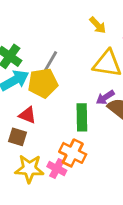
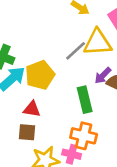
gray line: (50, 62) -> (76, 51), moved, turned 30

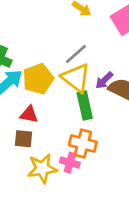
yellow triangle: (98, 42) -> (76, 78), moved, turned 40

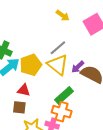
green rectangle: (85, 105) -> (64, 96), moved, turned 60

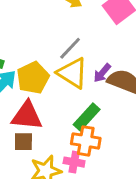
red triangle: (24, 90) -> (27, 116), size x1.6

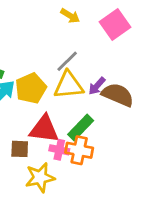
yellow triangle: (72, 73) -> (69, 85), turned -40
red triangle: (27, 116) -> (44, 129), moved
pink cross: (74, 162) -> (59, 150), moved

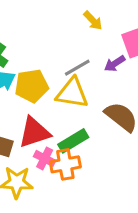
purple arrow: (97, 86) -> (115, 64), moved
red triangle: (44, 129) -> (34, 132), turned -40
orange cross: (79, 150) -> (65, 164), turned -36

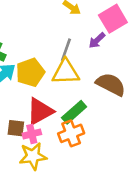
gray line: (77, 68) -> (66, 50), turned -30
pink cross: (45, 158) -> (32, 134), moved, turned -30

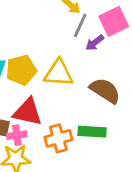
gray line: (66, 50) -> (80, 25), moved
red triangle: (40, 111) -> (28, 112), turned 36
green rectangle: (74, 112) -> (92, 132), moved, turned 40

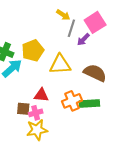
yellow pentagon: (21, 70) -> (33, 51), moved
red triangle: (28, 112) -> (41, 95), size x0.7
orange cross: (58, 138) -> (72, 101), moved

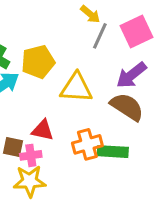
purple arrow: (83, 39) -> (131, 75), moved, size x1.5

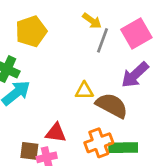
yellow pentagon: (38, 62) -> (31, 31), moved
yellow triangle: (76, 88) -> (84, 91), size x0.6
brown semicircle: (127, 107) -> (112, 105), moved

